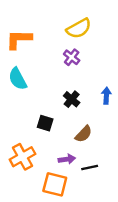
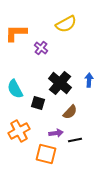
purple cross: (72, 57) -> (41, 48), moved
cyan semicircle: (18, 79) -> (15, 89), moved
black cross: (72, 99) -> (60, 83), size x1.6

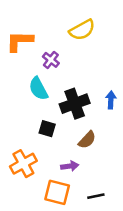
black cross: (60, 83) -> (75, 104), turned 30
cyan semicircle: (15, 89) -> (38, 89), moved
black line: (75, 140) -> (96, 196), moved

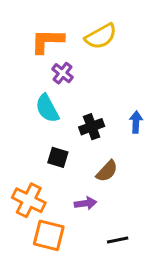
orange L-shape: (20, 41) -> (47, 41), moved
black cross: (75, 104) -> (92, 127), size x0.7
orange cross: (23, 164) -> (29, 200), turned -35
orange square: (57, 192) -> (49, 235), moved

